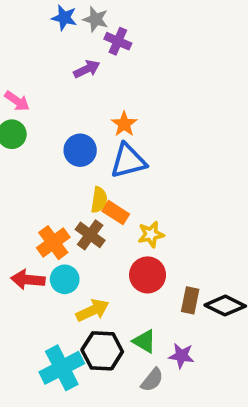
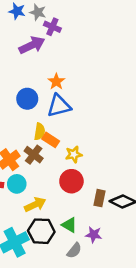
purple arrow: (87, 69) -> (32, 45), size x1.5

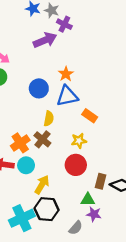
orange rectangle: (51, 140) -> (90, 116), moved
yellow arrow: (35, 204) -> (42, 185), turned -36
green triangle: (69, 225) -> (88, 200), moved, turned -32

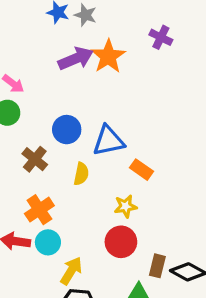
purple cross: (64, 24) -> (161, 37), moved
orange star: (66, 74) -> (108, 56), moved, size x1.5
brown cross: (42, 139) -> (35, 159), moved

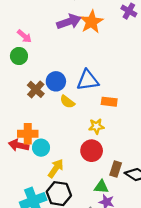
blue circle: (67, 130) -> (56, 81), moved
orange rectangle: (141, 170) -> (109, 102), turned -32
yellow semicircle: (81, 174) -> (67, 102), turned 112
orange cross: (39, 210) -> (28, 134), moved, turned 30

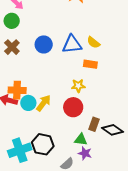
brown cross: (36, 89) -> (12, 47), moved
yellow semicircle: (67, 102) -> (93, 42), moved
yellow arrow: (56, 168) -> (43, 103), moved

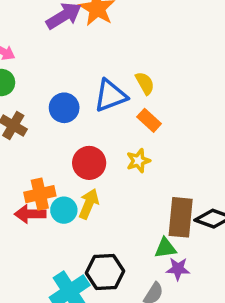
yellow semicircle: (93, 42) -> (145, 83), turned -144
orange rectangle: (90, 64) -> (149, 120), turned 48
red circle: (73, 107) -> (89, 163), moved
brown rectangle: (94, 124) -> (181, 217), size x1.6

